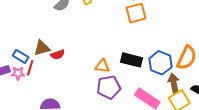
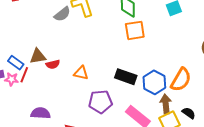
orange triangle: (102, 66) -> (81, 73), moved

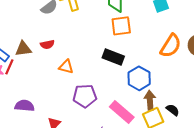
red semicircle: (53, 64) -> (47, 45), moved
black rectangle: (126, 77) -> (113, 57), moved
orange semicircle: (181, 80) -> (171, 46), moved

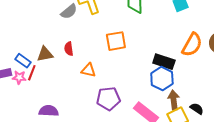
orange square: (121, 26) -> (116, 41), moved
red semicircle: (47, 45) -> (69, 49), turned 96
black rectangle: (113, 57) -> (164, 62), moved

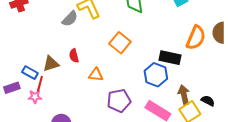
orange square: (116, 41) -> (120, 43), turned -35
pink star: (19, 77) -> (35, 97), moved
blue hexagon: (162, 79) -> (156, 75), moved

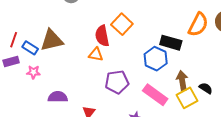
red semicircle: (74, 56) -> (102, 36), moved, size x1.5
brown triangle: (51, 64) -> (52, 40), size x1.4
red line: (40, 84) -> (14, 40), moved

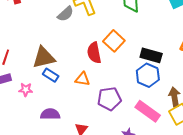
black rectangle: (171, 43) -> (151, 55), moved
blue rectangle: (30, 48) -> (51, 75), moved
orange triangle: (96, 54) -> (82, 79), moved

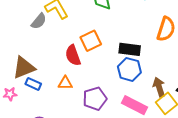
orange square: (114, 41) -> (91, 41), turned 30
pink star: (26, 90) -> (10, 94), moved

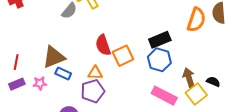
orange square: (91, 41) -> (123, 56), moved
black rectangle: (130, 49) -> (160, 40), turned -30
purple pentagon: (95, 99) -> (93, 91), moved

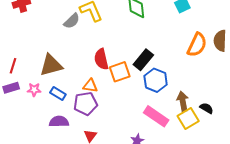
black rectangle: (160, 40) -> (143, 60), moved, turned -35
blue rectangle: (63, 73) -> (58, 94), moved

